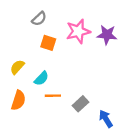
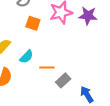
orange line: (53, 96) -> (47, 67), moved

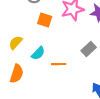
gray rectangle: (63, 80) -> (89, 49), moved

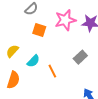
orange line: (59, 64) -> (52, 71), turned 64

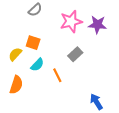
orange square: (39, 30) -> (33, 43), moved
gray rectangle: (80, 57) -> (75, 54), moved

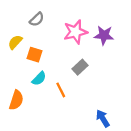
yellow semicircle: (15, 54) -> (15, 42), moved

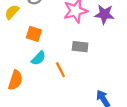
yellow semicircle: (15, 42) -> (12, 12), moved
gray rectangle: (80, 67) -> (80, 47), turned 49

